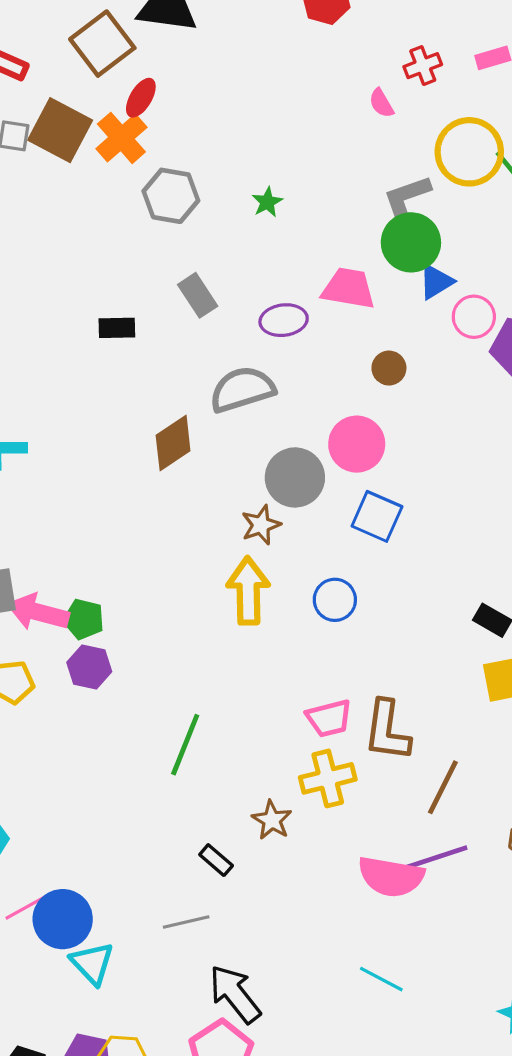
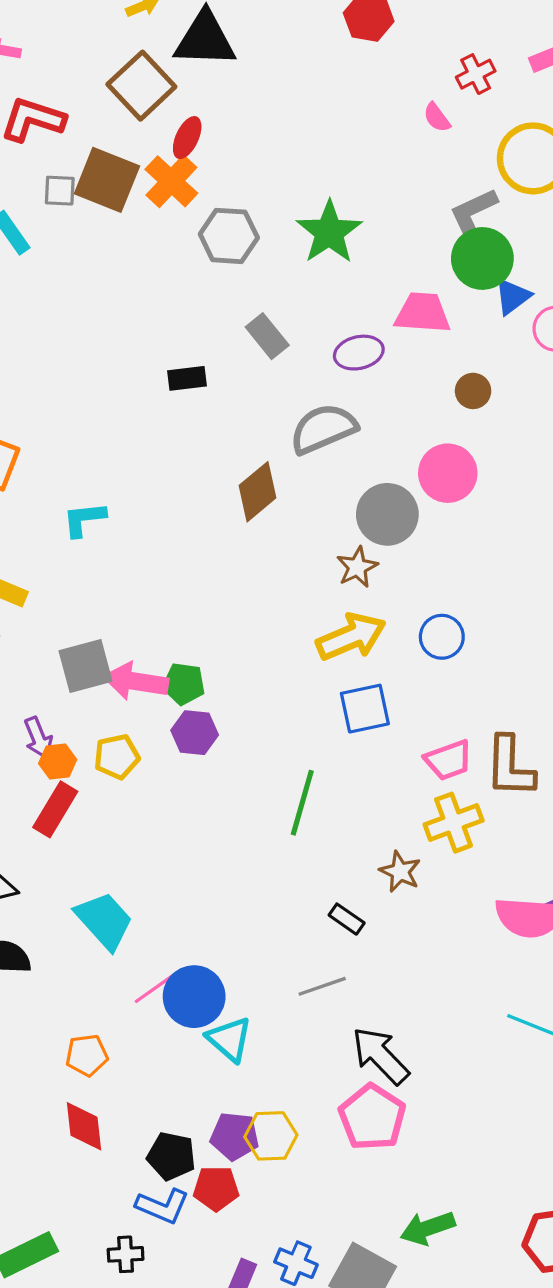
green star: (267, 202) -> (329, 232), size x2.0
blue square: (377, 516) -> (365, 709), moved, turned -30
yellow arrow: (248, 591) -> (351, 637), turned 74

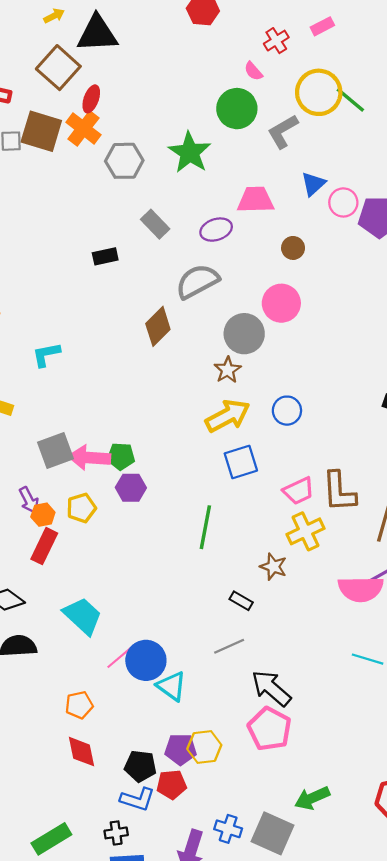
green circle: (482, 258) -> (237, 109), moved

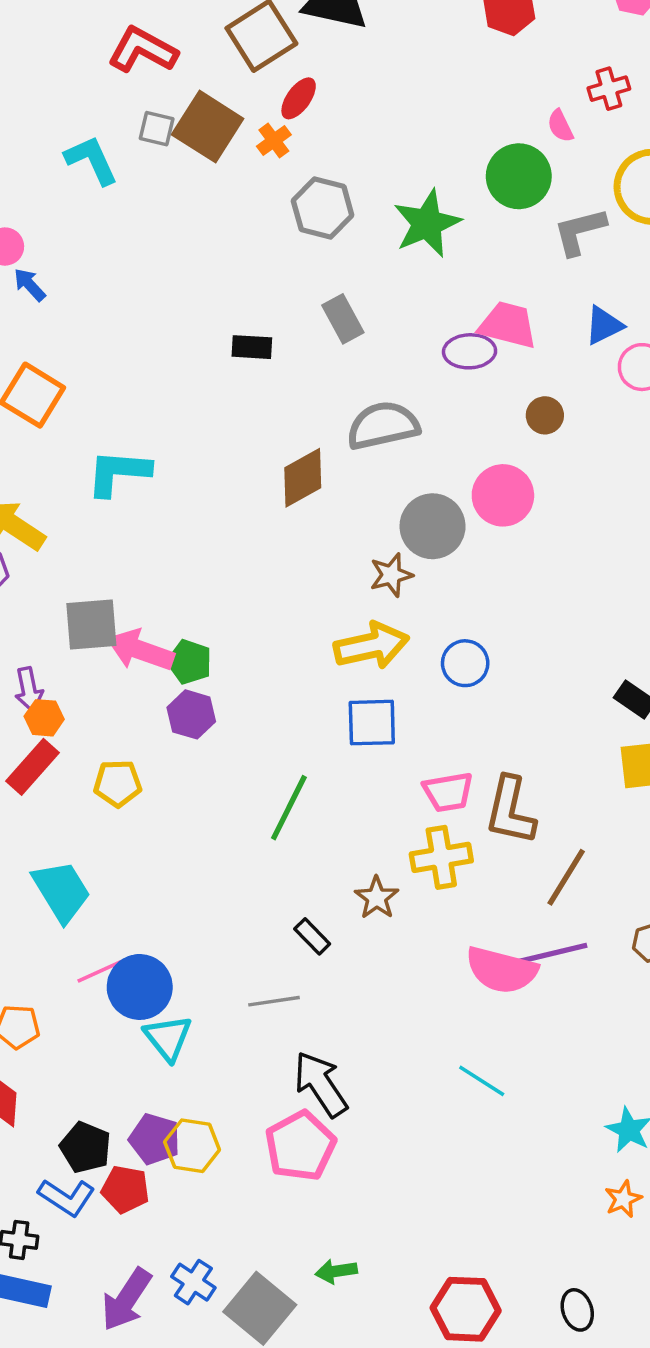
orange cross: (83, 128) -> (274, 141), size x0.6
purple ellipse: (216, 230) -> (470, 351), moved
cyan L-shape: (46, 355) -> (118, 473), size x1.4
yellow pentagon: (81, 508) -> (118, 783), moved
green arrow: (312, 798) -> (336, 1271), size x0.7

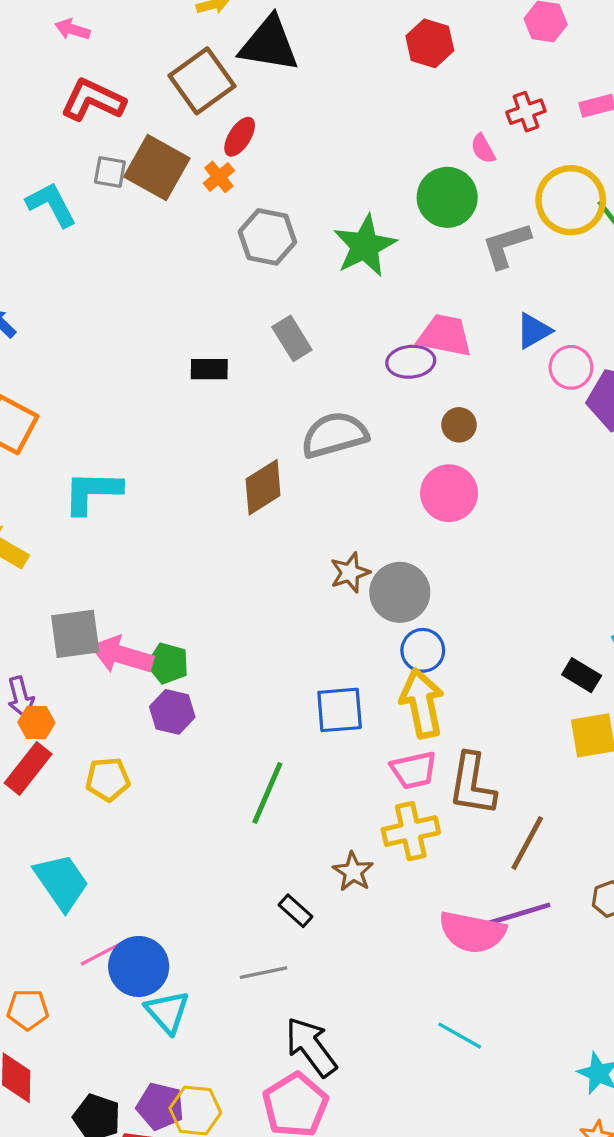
brown circle: (545, 415) -> (459, 425), moved
gray circle: (433, 526) -> (400, 592), moved
yellow arrow: (371, 646) -> (422, 703), moved, turned -86

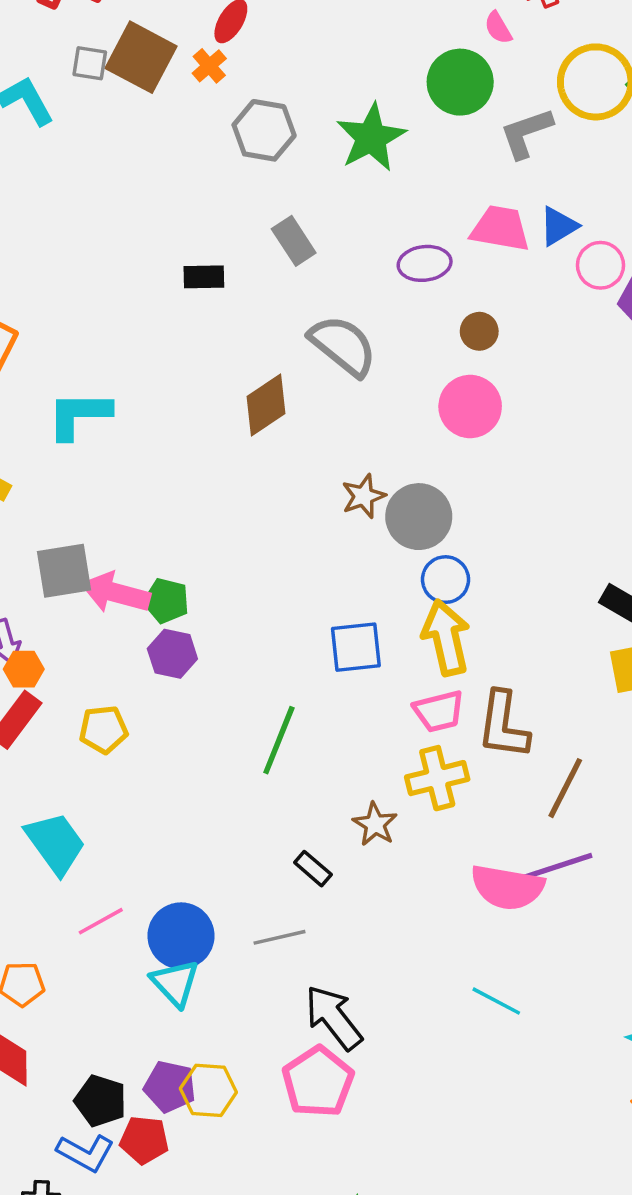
pink trapezoid: (445, 335) -> (500, 228), moved
gray semicircle: (335, 435) -> (343, 346), turned 56
blue circle: (139, 966) -> (181, 936), moved

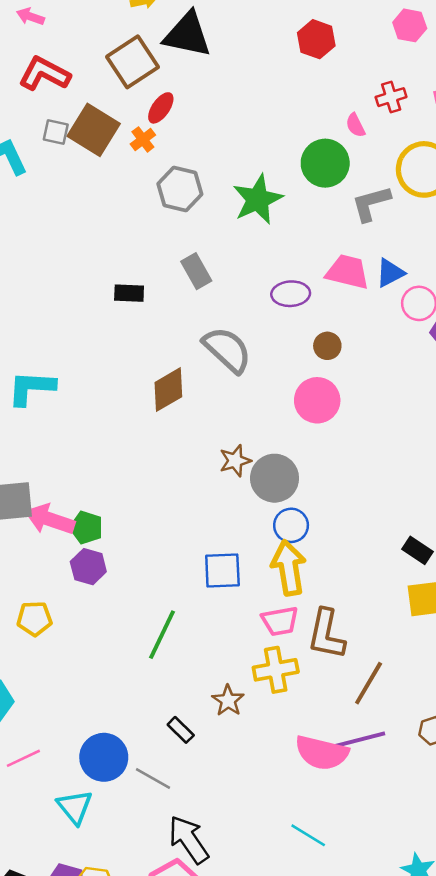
blue circle: (181, 936) -> (104, 757), moved
gray line: (280, 937) -> (153, 779), turned 39

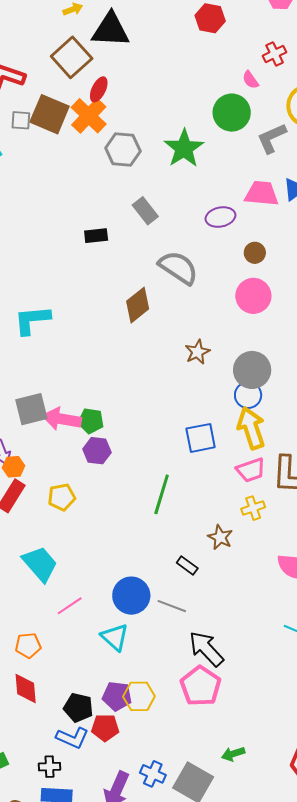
orange cross: (143, 139) -> (89, 116), size x1.8
gray circle: (275, 478) -> (252, 370), moved
yellow cross: (276, 670) -> (253, 508), size x0.7

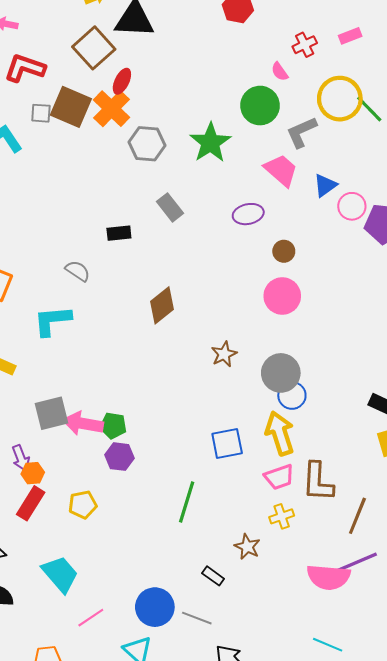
pink trapezoid: (262, 193) -> (281, 170), moved, turned 36
gray semicircle: (178, 268) -> (78, 271), moved, size x0.6
blue circle: (248, 395) -> (292, 395), moved

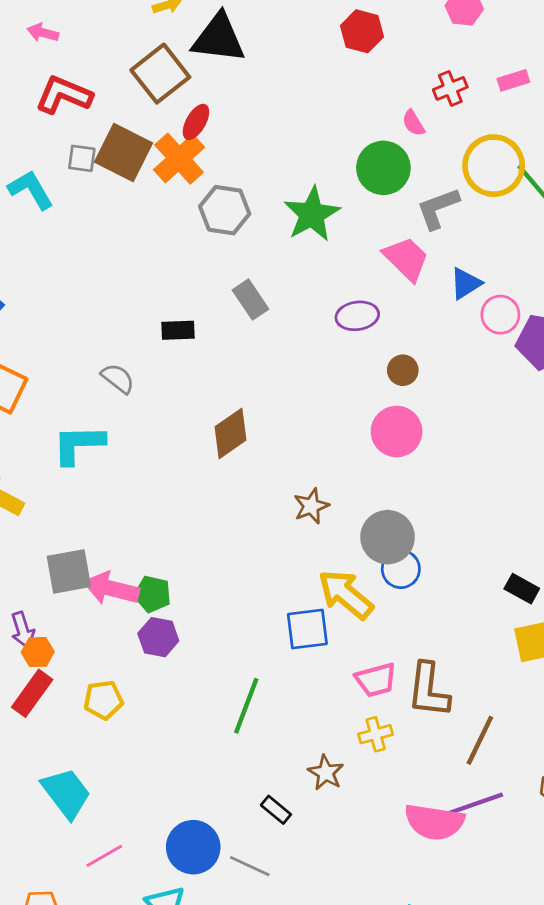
yellow arrow: (280, 433) -> (346, 594), moved, turned -36

